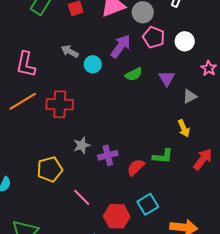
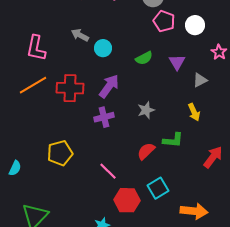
purple arrow: (121, 46) -> (109, 86), moved
gray star: (82, 145) -> (146, 110), moved
purple cross: (108, 155) -> (104, 117), moved
red arrow: (203, 159) -> (213, 157), moved
pink line: (82, 197) -> (108, 171), moved

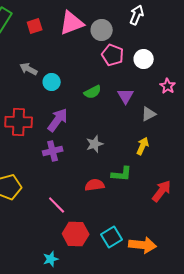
yellow arrow: (194, 112) -> (143, 146), turned -132
red semicircle: (146, 151) -> (95, 185), turned 36
cyan square: (158, 188) -> (112, 237), moved

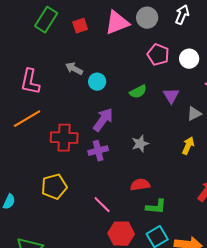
gray circle: (102, 30) -> (147, 18), moved
red cross: (19, 122) -> (64, 138), moved
green L-shape: (122, 174) -> (156, 207), moved

